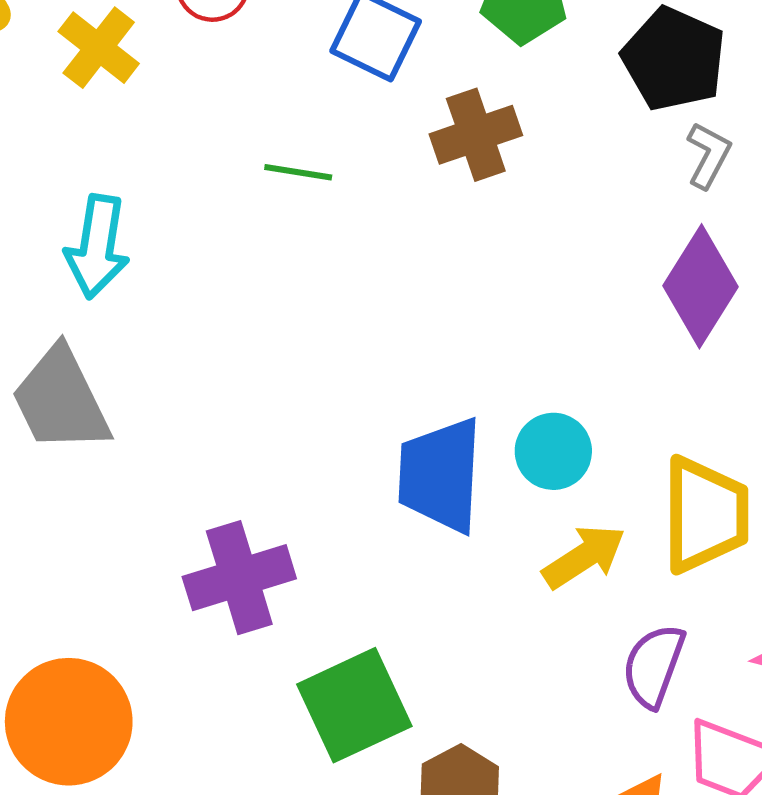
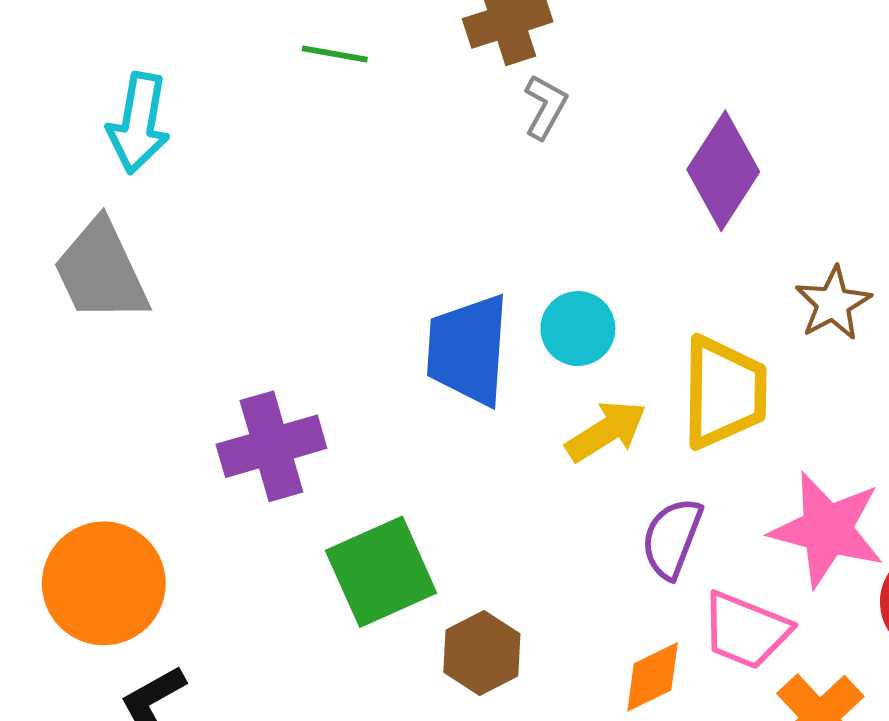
gray L-shape: (709, 155) -> (545, 107), moved

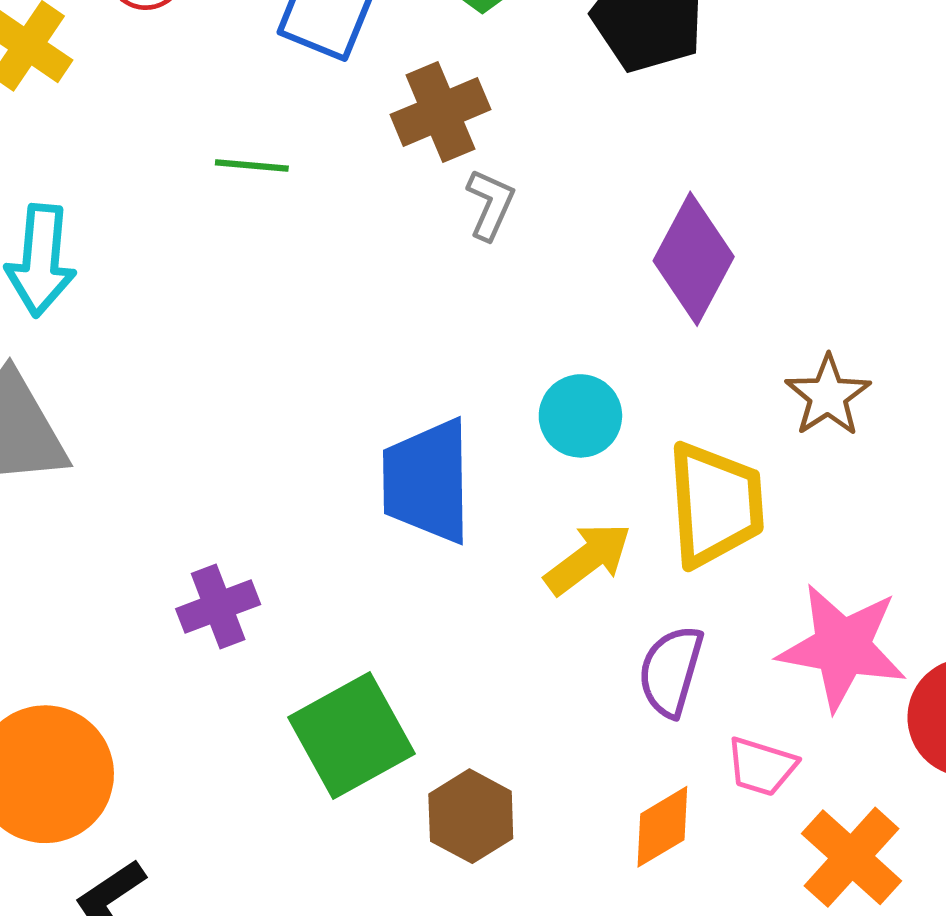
cyan circle: (578, 329) -> (580, 416), moved
purple cross: (271, 446) -> (218, 607), size x0.7
pink trapezoid: (746, 630) -> (762, 766), size x0.7

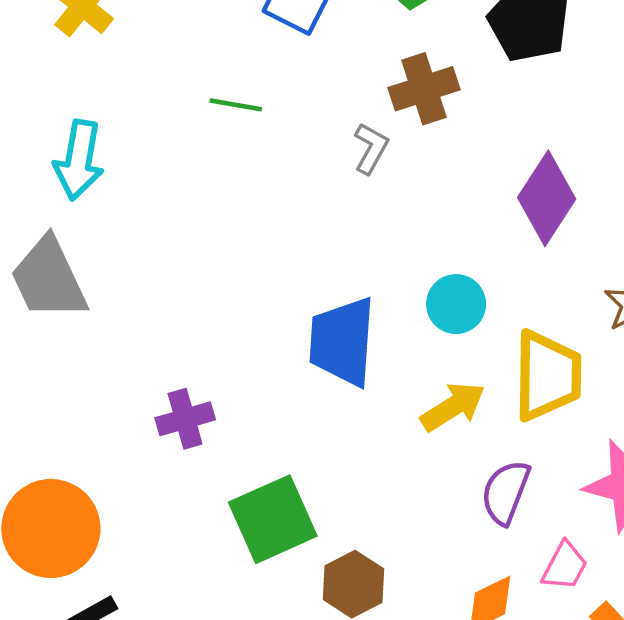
brown cross: (440, 112) -> (424, 89), moved
gray L-shape: (490, 204) -> (371, 148), moved
pink trapezoid: (762, 766) -> (565, 566), turned -84

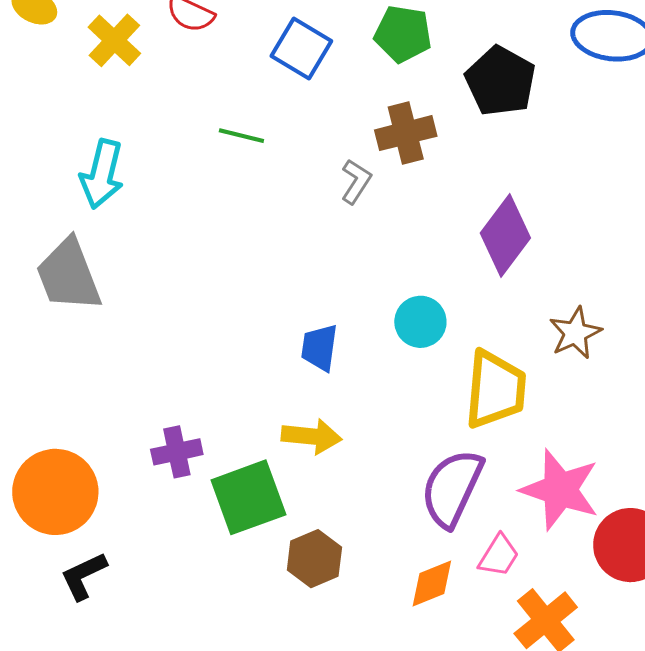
blue trapezoid: (342, 342) -> (319, 347), size x0.6
yellow arrow: (453, 407) -> (312, 436), moved, turned 34
purple cross: (185, 419) -> (177, 452), moved
purple semicircle: (506, 492) -> (452, 488), size x1.4

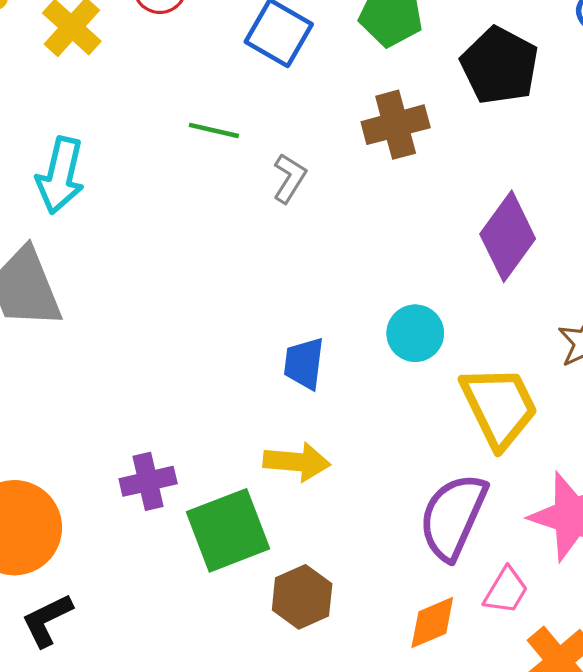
gray L-shape: (356, 181) -> (289, 178), moved
yellow trapezoid: (495, 389) -> (499, 407), turned -30

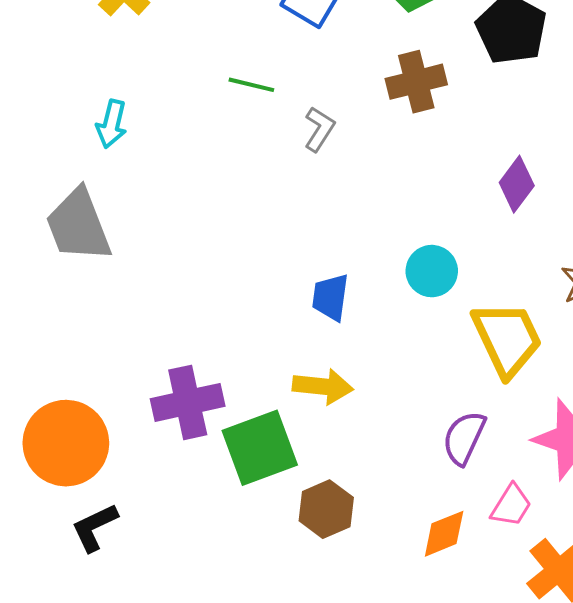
cyan arrow: (60, 175) -> (112, 124), size x0.7
purple diamond: (508, 236) -> (517, 184), size x0.7
purple cross: (148, 481) -> (188, 402), size x1.4
purple semicircle: (453, 517) -> (464, 438), size x0.7

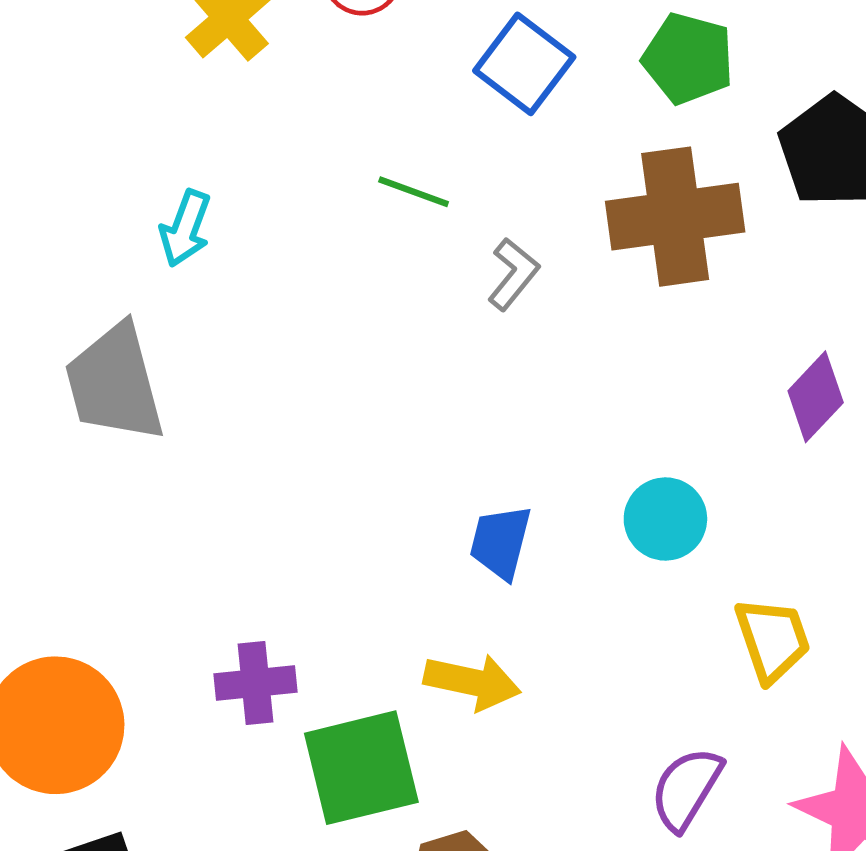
brown cross: (416, 82) -> (675, 217), size x1.4
yellow trapezoid: (507, 339) -> (773, 639), size x0.7
purple cross: (188, 402) -> (256, 683), size x0.7

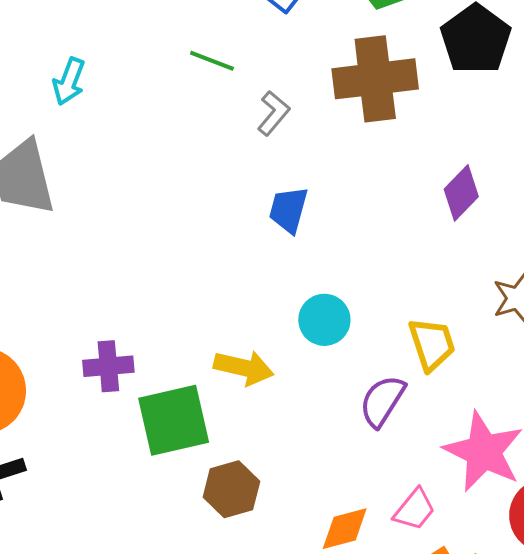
cyan circle: (665, 519) -> (324, 320), moved
blue trapezoid: (500, 542) -> (288, 210), moved
purple semicircle: (686, 789) -> (382, 401), moved

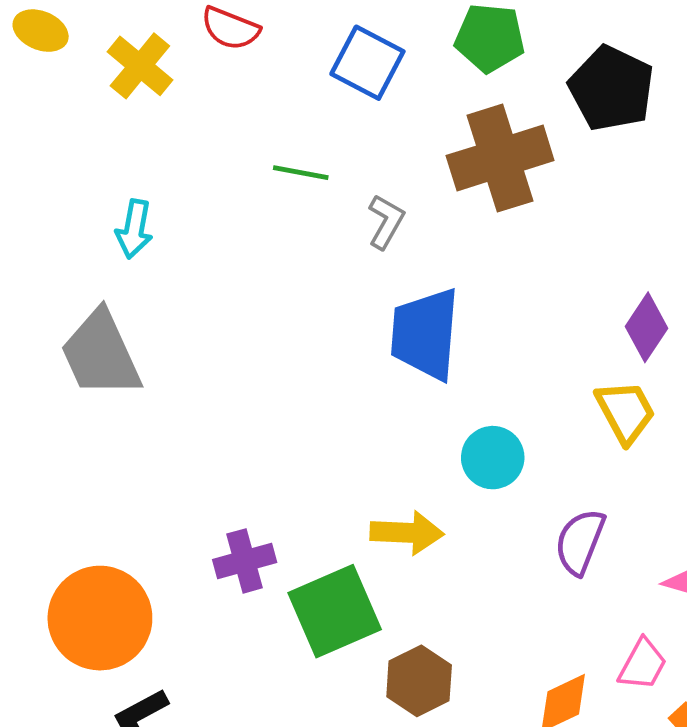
purple diamond: (461, 193) -> (647, 327), moved
blue trapezoid: (288, 210) -> (425, 334), size x1.6
yellow trapezoid: (432, 344) -> (625, 412), moved

